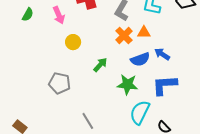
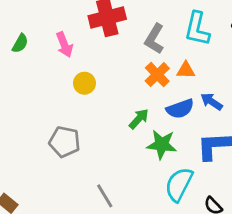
green arrow: (100, 65) -> (139, 119), moved

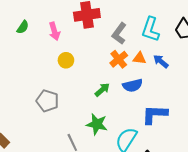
blue arrow: (212, 102) -> (161, 61), moved
green star: (162, 144) -> (97, 124), moved

